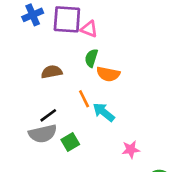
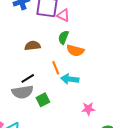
cyan arrow: (104, 112) -> (70, 79), turned -36

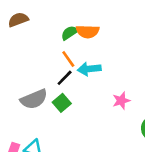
green semicircle: (63, 37) -> (70, 33), moved, turned 48
brown semicircle: (33, 46) -> (18, 20), moved
black line: (28, 78) -> (65, 78), moved

